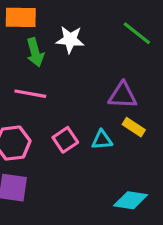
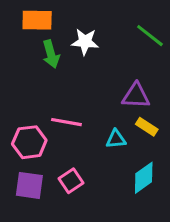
pink line: (30, 94) -> (66, 122), moved
pink square: (65, 140) -> (71, 181), moved
cyan diamond: (131, 200) -> (144, 178), moved, turned -44

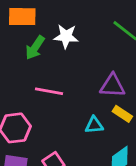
green arrow: (51, 54) -> (35, 48), turned 50
pink line: (66, 122) -> (49, 91), moved

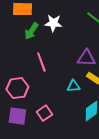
pink line: (49, 91) -> (41, 62), turned 60

